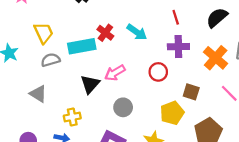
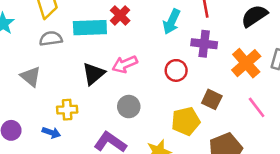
cyan arrow: (137, 32) -> (172, 22), moved, turned 72

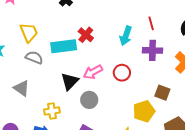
gray semicircle: (51, 39) -> (34, 58), turned 36
red circle: (176, 70) -> (122, 73), moved
gray circle: (129, 107) -> (89, 100), moved

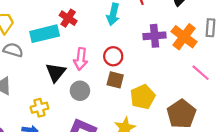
purple cross: (152, 50) -> (155, 36), moved
pink arrow: (93, 72) -> (81, 59), turned -48
brown square: (162, 93) -> (115, 80), moved

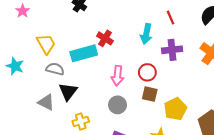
purple cross: (155, 36) -> (172, 50), moved
black triangle: (56, 72) -> (68, 92), moved

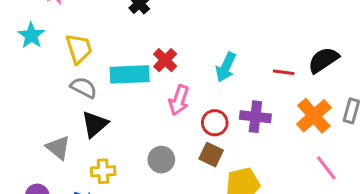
red line: (171, 18) -> (284, 72), moved, turned -72
purple cross: (172, 50) -> (255, 117), moved
cyan star: (15, 66) -> (31, 35), moved
pink arrow: (117, 76) -> (179, 100), moved
gray triangle: (46, 102) -> (58, 148), moved

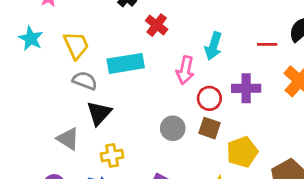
red cross: (165, 60) -> (157, 25), moved
pink arrow: (179, 100) -> (185, 70), moved
gray circle: (161, 160) -> (173, 128), moved

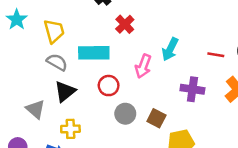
red circle: (209, 98) -> (109, 86), moved

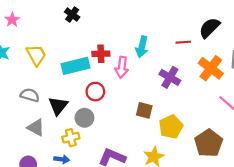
red cross: (125, 24) -> (101, 54), moved, turned -35
gray semicircle: (57, 62) -> (30, 95), moved
purple cross: (192, 89) -> (170, 77), turned 35
gray circle: (125, 114) -> (84, 118), moved

